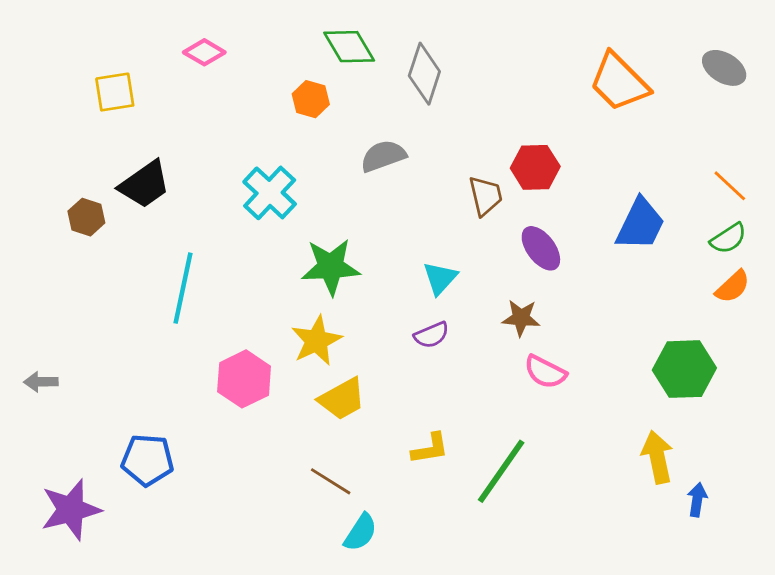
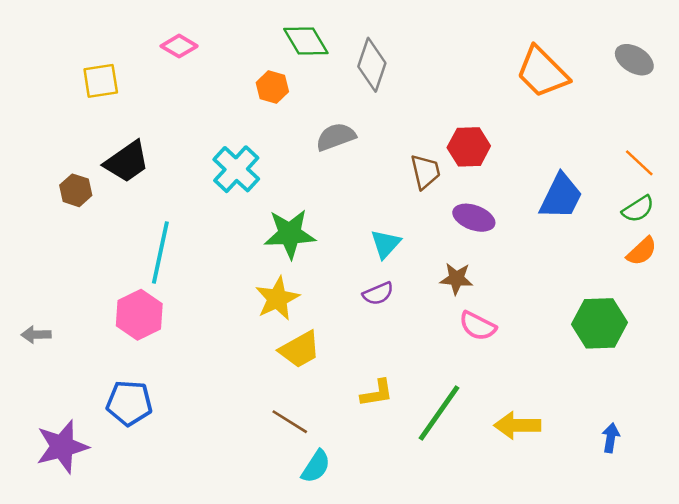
purple ellipse: (541, 248) -> (474, 218), turned -33
pink hexagon: (244, 379) -> (139, 315), moved
yellow arrow: (657, 457) -> (517, 425), moved, turned -78

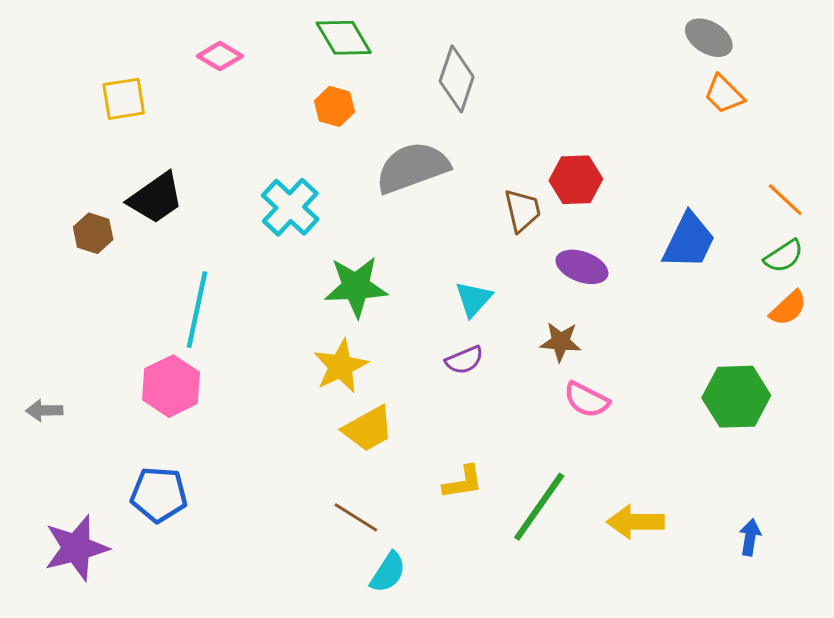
green diamond: (306, 41) -> (344, 38), moved
gray ellipse: (634, 60) -> (709, 38), moved
orange trapezoid: (542, 72) -> (724, 94), moved, size x0.6
gray semicircle: (336, 137) -> (412, 168), size x1.5

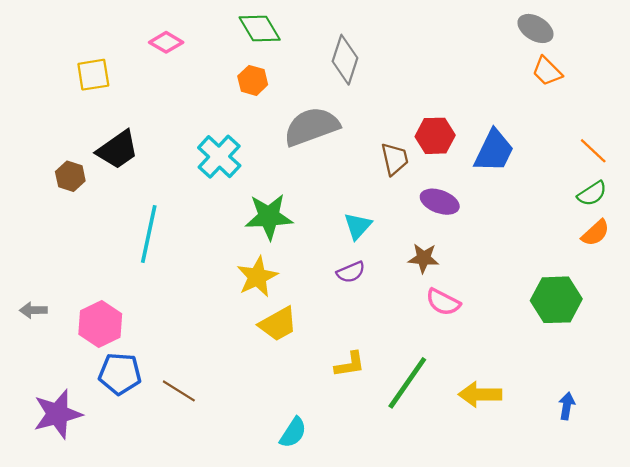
blue trapezoid: (689, 241) -> (494, 151), moved
pink hexagon: (171, 386) -> (100, 324), moved
brown line: (356, 517) -> (179, 391), moved

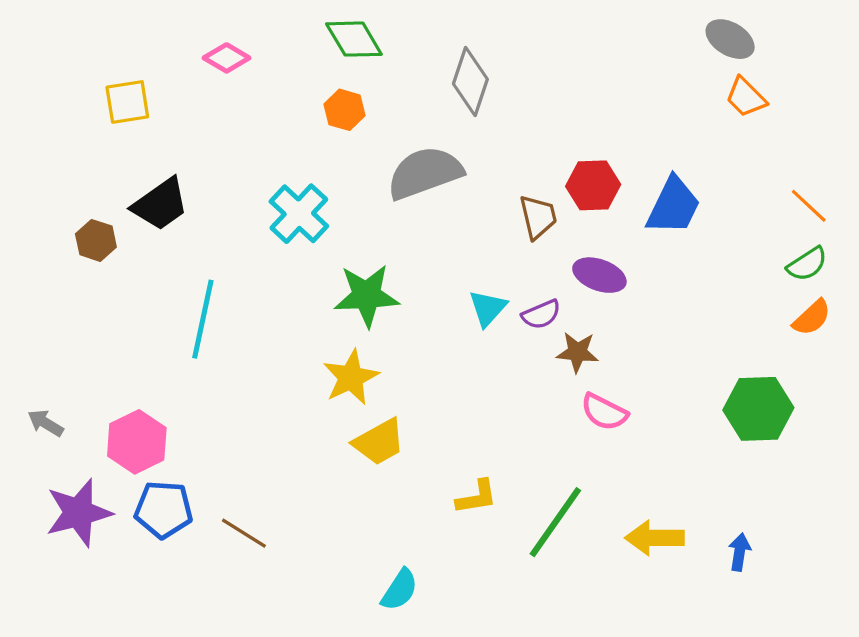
purple semicircle: (351, 272) -> (541, 314), moved
gray arrow: (33, 310) -> (46, 423), turned 32
blue arrow: (567, 406) -> (739, 552), moved
purple star: (58, 414) -> (79, 513), moved

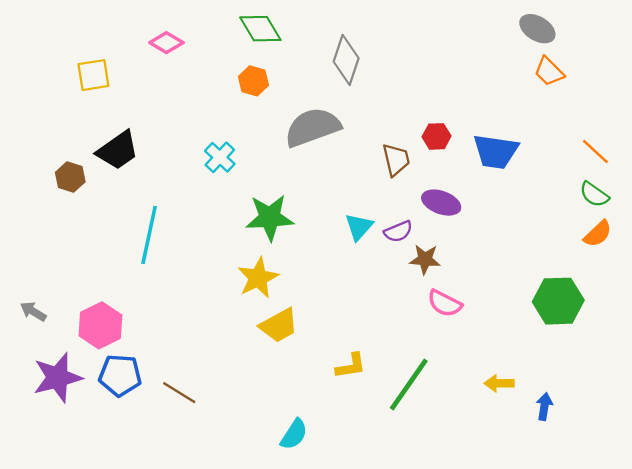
red hexagon: (593, 185) -> (437, 136), size x0.7
blue trapezoid: (673, 206) -> (496, 152), turned 72
cyan cross: (299, 214) -> (220, 157), size x0.7
green semicircle: (807, 264) -> (594, 194), turned 68
yellow arrow: (655, 538) -> (499, 383), moved, size x0.7

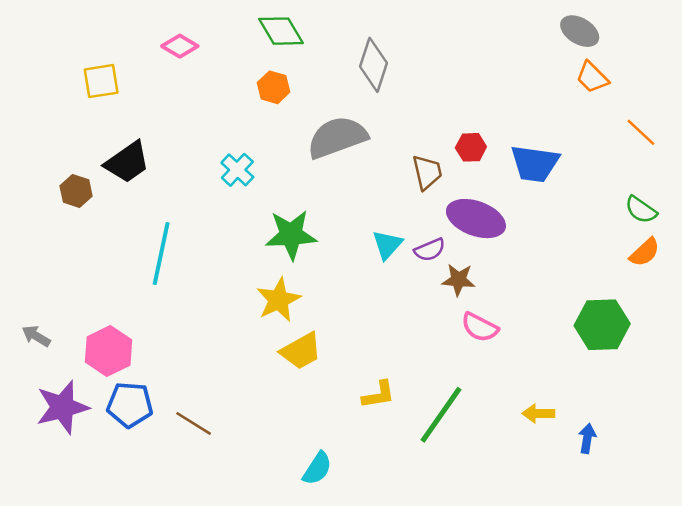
orange line: (595, 152) -> (641, 132), moved
purple ellipse: (441, 203) -> (476, 219), size x1.4

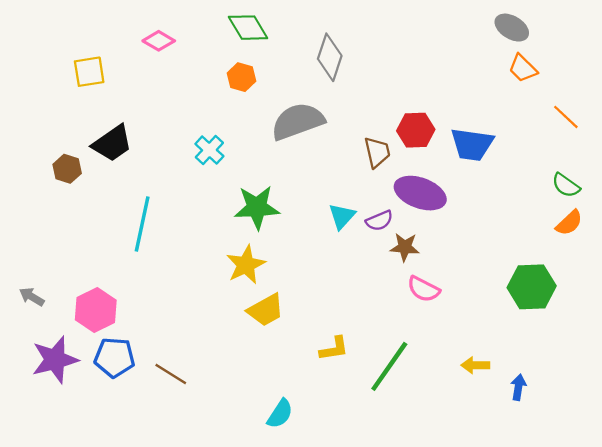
red hexagon: (471, 147) -> (416, 130), size x1.4

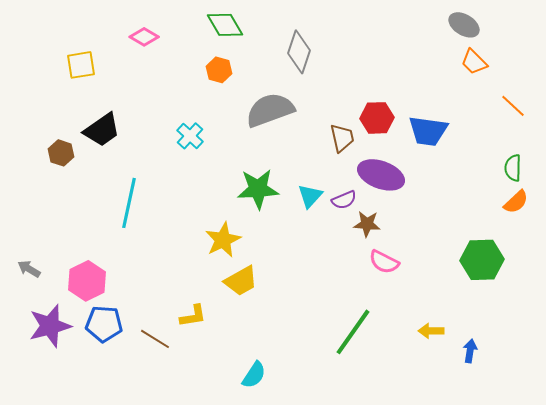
green semicircle: (566, 185) -> (513, 168), turned 56
green star: (257, 207) -> (258, 189), moved
yellow L-shape: (334, 349) -> (193, 316), moved

